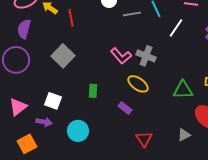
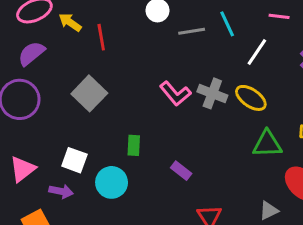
purple semicircle: (24, 29) -> (31, 53), turned 36
yellow ellipse: (138, 84) -> (251, 98), moved
cyan circle: (78, 131) -> (112, 182), moved

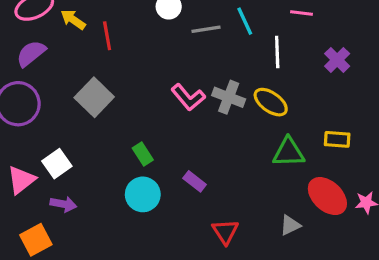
white line: (257, 52) -> (277, 52), turned -36
green rectangle: (134, 145) -> (143, 154), turned -36
white square: (74, 160) -> (57, 164), moved, turned 35
cyan circle: (112, 182) -> (143, 194), moved

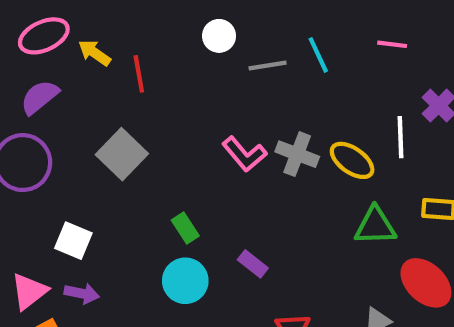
white line: (277, 52) -> (401, 137), moved
white square: (57, 164) -> (73, 241), turned -32
pink triangle: (21, 180) -> (29, 291), moved

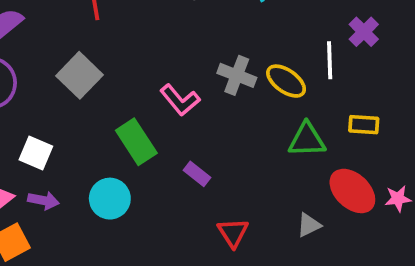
pink L-shape: (244, 154) -> (180, 100), moved
green rectangle: (185, 228) -> (136, 142), size x1.6
cyan circle: (185, 281) -> (110, 199), moved

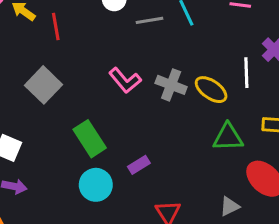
pink L-shape: (180, 100) -> (125, 80), moved
purple rectangle: (197, 174) -> (139, 165), turned -70
cyan circle: (110, 199) -> (96, 185), moved

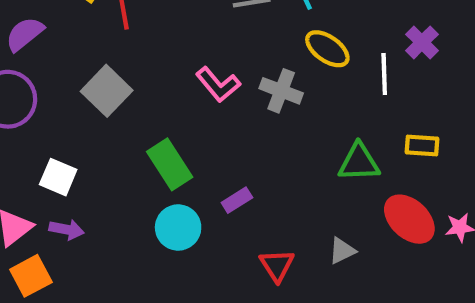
yellow ellipse: (211, 90) -> (327, 49), moved
gray triangle: (229, 206) -> (342, 251), moved

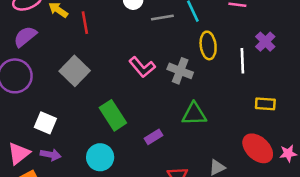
yellow ellipse: (327, 49) -> (208, 45), turned 48
green triangle: (359, 162) -> (194, 114), moved
cyan circle: (178, 227) -> (100, 157), moved

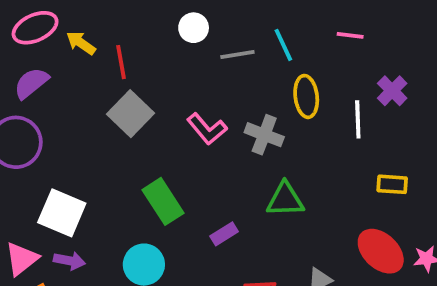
gray square: (75, 71) -> (131, 114), moved
white square: (45, 123) -> (62, 213), size x1.4

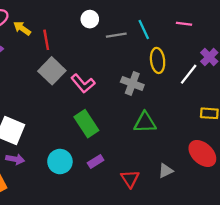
white line: (358, 119) -> (189, 74), turned 40
pink L-shape: (207, 129) -> (83, 83), moved
green rectangle: (163, 201) -> (86, 124), moved
purple rectangle: (224, 234) -> (96, 162), moved

